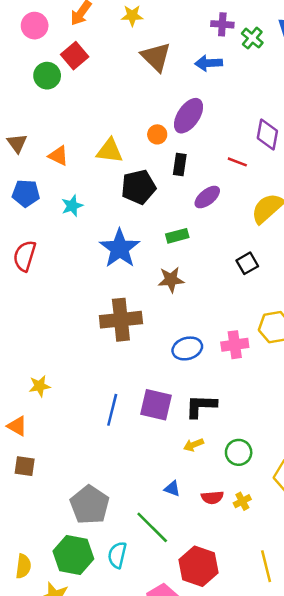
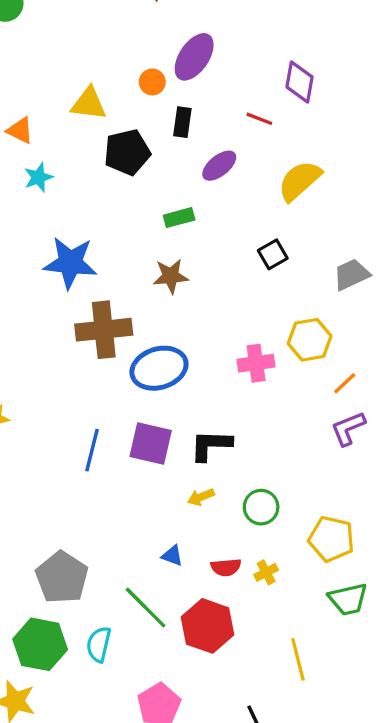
orange triangle: (58, 156) -> (20, 131), moved
blue star: (120, 248) -> (70, 263), moved, turned -30
blue ellipse: (187, 348) -> (159, 368), moved, size x1.4
red hexagon: (199, 566) -> (208, 626), moved

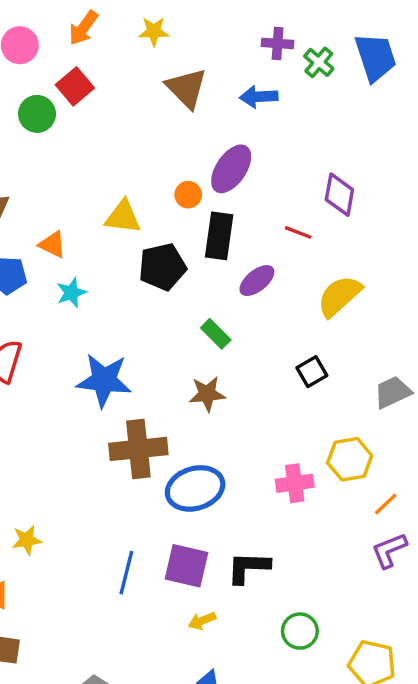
black rectangle: (182, 122) -> (219, 236), size x1.5
green rectangle: (179, 218) -> (216, 334), turned 60
yellow arrow: (201, 497) -> (202, 621), moved

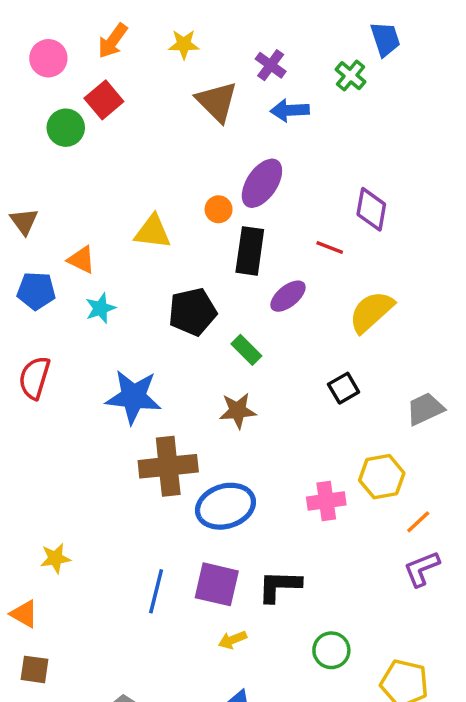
purple cross: (278, 43) -> (271, 65), moved, turned 32
blue trapezoid: (375, 57) -> (385, 39), moved, size x0.7
black pentagon: (162, 267) -> (192, 312), moved

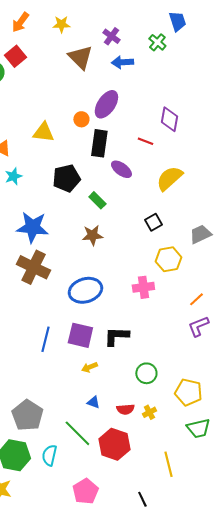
purple ellipse: (288, 296) -> (121, 169), turned 75
brown cross: (168, 466) -> (33, 267), moved, turned 32
yellow hexagon: (382, 477) -> (168, 259), moved

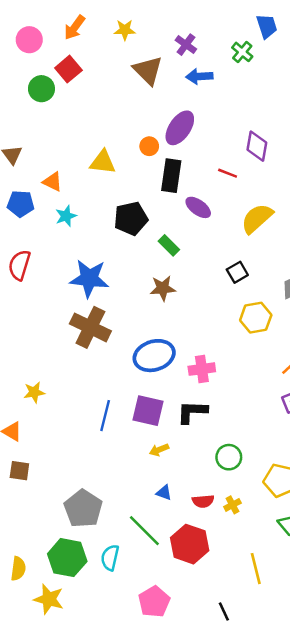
pink cross: (143, 287) -> (202, 369), moved

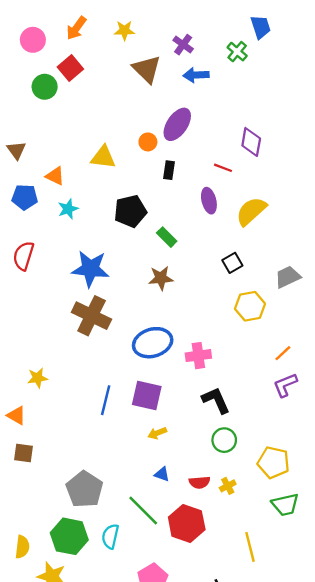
black rectangle: (171, 176) -> (169, 170), size x0.6
purple ellipse: (198, 207) -> (209, 201), moved, turned 40
black L-shape: (192, 412) -> (216, 400), moved, turned 64

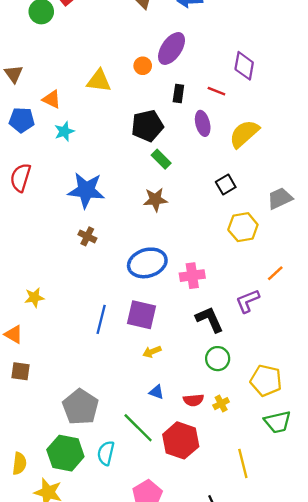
black rectangle: (169, 170) -> (178, 93), moved
black pentagon: (130, 211) -> (147, 126), moved
brown cross: (92, 316) -> (87, 236), size x0.5
purple L-shape: (285, 385) -> (248, 301), moved

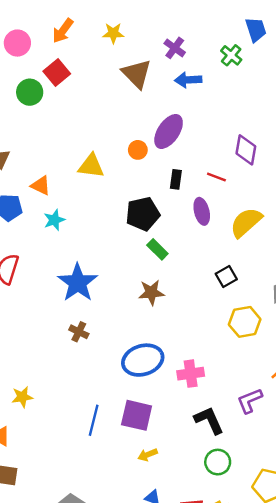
blue star: (86, 190) -> (78, 283), turned 30

